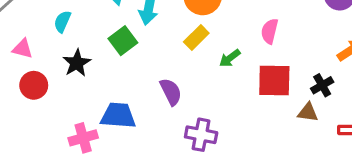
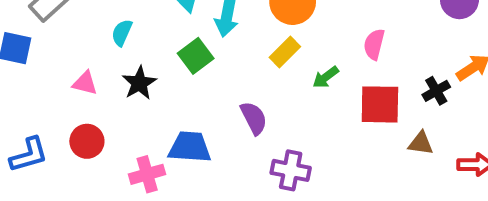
pink triangle: (23, 49) -> (85, 83), moved
red circle: (34, 85) -> (87, 141), moved
black cross: (322, 85) -> (436, 91), moved

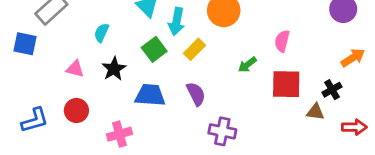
yellow rectangle: (285, 52) -> (195, 49), moved
black cross: (436, 91) -> (332, 90), moved
blue trapezoid: (190, 147) -> (150, 95), moved

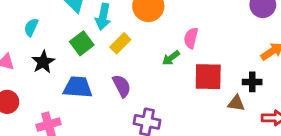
pink semicircle: (282, 41) -> (191, 38), moved
black cross: (332, 90) -> (252, 82), turned 30

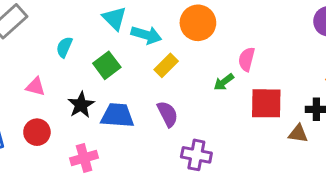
cyan arrow: (103, 17) -> (146, 35), turned -85
green square: (82, 43) -> (107, 65), moved
black star: (43, 62) -> (81, 105), moved

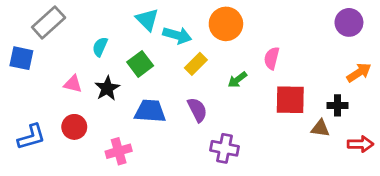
green arrow: (224, 82) -> (237, 80), moved
black star: (81, 105) -> (107, 88), moved

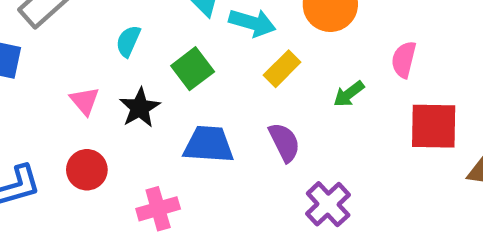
pink triangle: (73, 84) -> (85, 101), turned 36
purple cross: (224, 148) -> (328, 204), turned 36

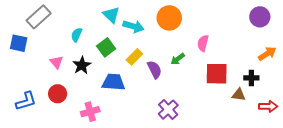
yellow rectangle: (282, 69) -> (134, 57), moved
purple semicircle: (284, 142) -> (154, 70), moved

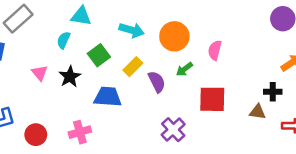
cyan triangle: (111, 15) -> (81, 16), moved, turned -36
orange circle: (169, 18) -> (174, 36), moved
red square: (217, 74) -> (212, 99), moved
red circle: (58, 94) -> (36, 135), moved

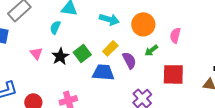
green square: (99, 55) -> (82, 53), moved
blue trapezoid: (108, 97) -> (103, 72), moved

